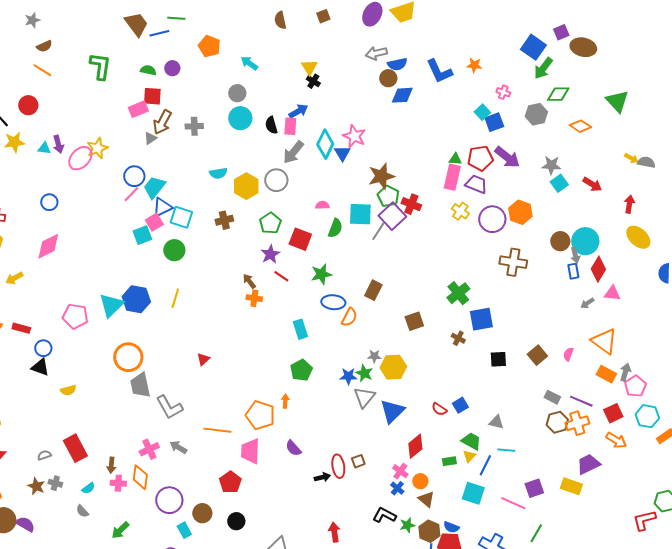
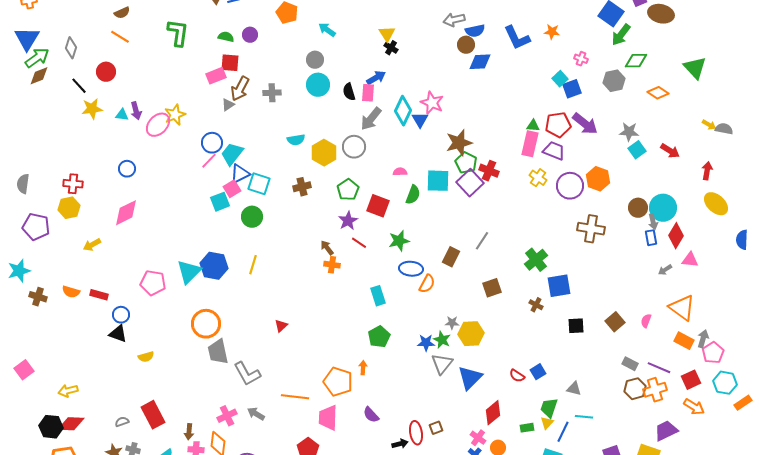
gray line: (378, 231) -> (482, 241), moved
green trapezoid: (471, 441) -> (549, 408), turned -100

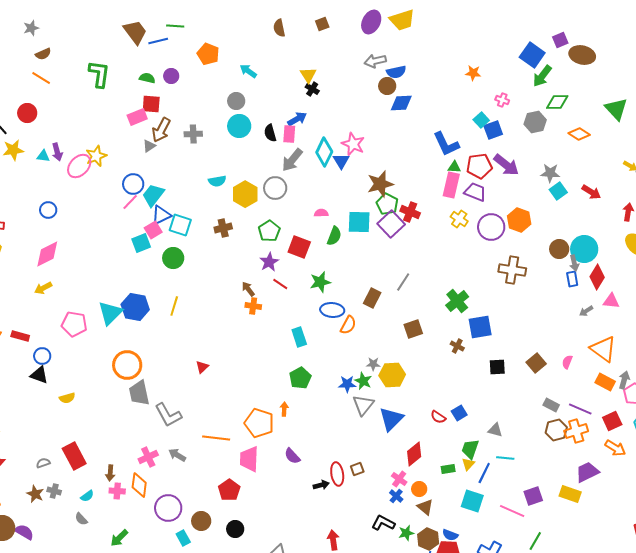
blue L-shape: (517, 38) -> (446, 144), moved
yellow arrow: (92, 245) -> (43, 288), moved

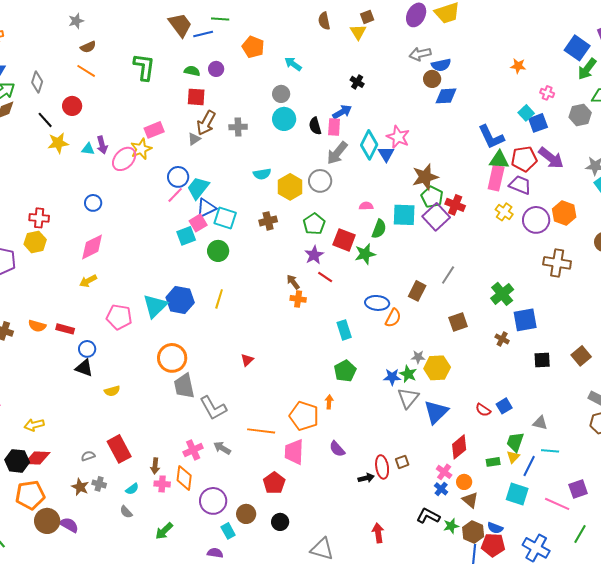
yellow triangle: (308, 75) -> (358, 32), moved
pink rectangle: (137, 117) -> (154, 130), moved
green triangle: (454, 167) -> (499, 160), size x1.5
green star: (320, 282) -> (365, 254), moved

